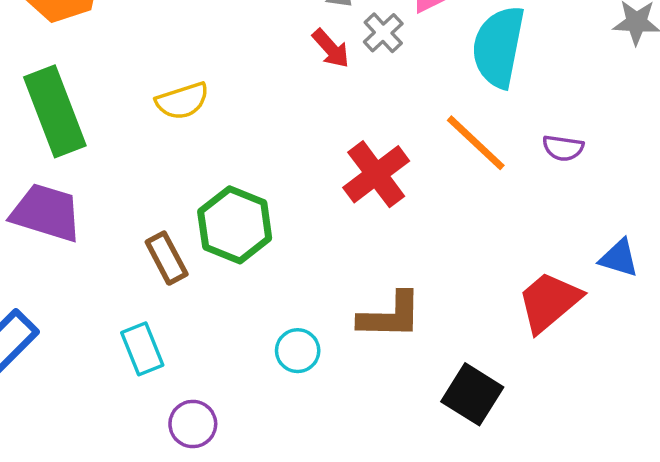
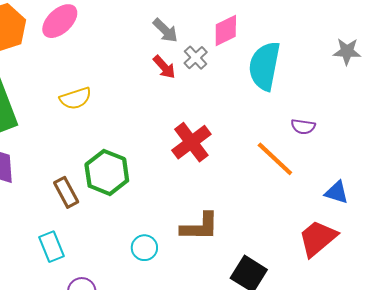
orange line: (476, 143) -> (275, 159), moved
red trapezoid: (549, 302) -> (318, 238), moved

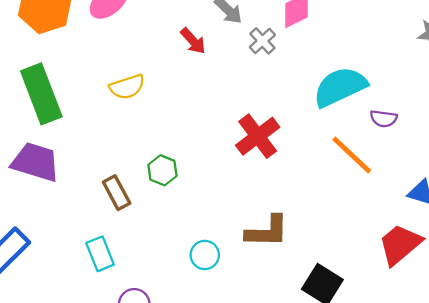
cyan semicircle: (264, 66) -> (340, 87), moved, turned 54
red arrow: (164, 67) -> (193, 41), moved
green hexagon: (107, 172) -> (162, 170), size x0.6

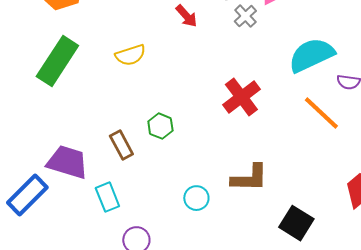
green rectangle: (41, 94) -> (57, 61), turned 54
purple trapezoid: (35, 162) -> (67, 162), moved

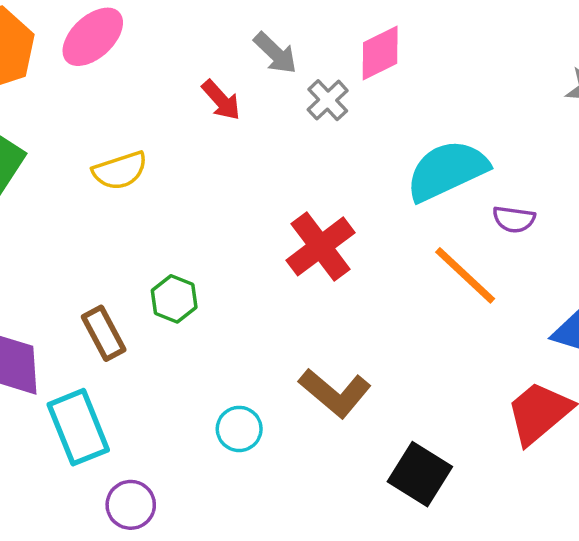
brown L-shape: (249, 178) -> (335, 393), turned 39
cyan rectangle: (107, 197) -> (78, 427), size x1.4

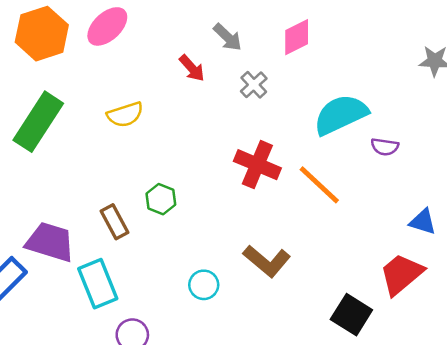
gray cross: (328, 100) -> (254, 85), moved
red cross: (320, 246) -> (257, 165), turned -30
orange line: (465, 275) -> (319, 185), moved
black square: (420, 474) -> (351, 315), moved

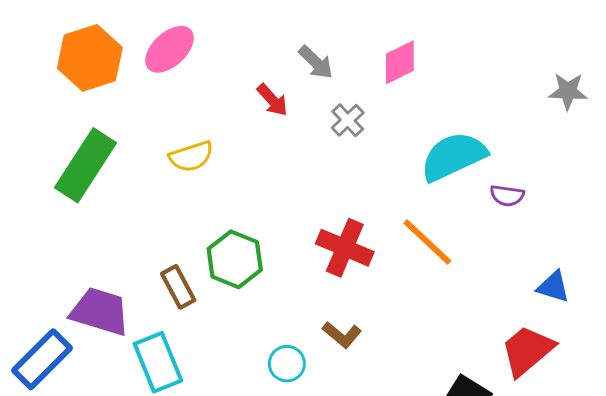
red cross: (257, 165) -> (345, 248), moved
green hexagon: (161, 199) -> (235, 259), size x1.5
brown L-shape: (267, 261) -> (342, 335), moved, size x0.7

